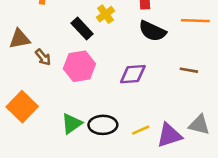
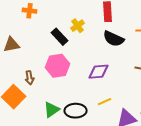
brown arrow: (43, 57) -> (30, 78), moved, turned 32
yellow line: (141, 130) -> (105, 102), moved

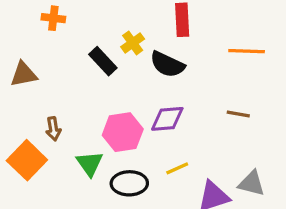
black semicircle: (114, 39) -> (167, 64), moved
pink hexagon: (58, 66) -> (123, 132), moved
green triangle: (52, 110) -> (90, 163), moved, turned -30

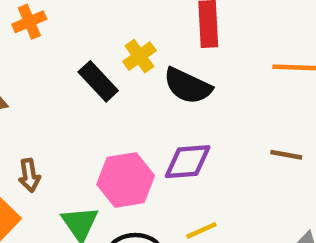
orange cross: (53, 18) -> (29, 22), turned -30

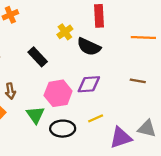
black rectangle: (98, 81) -> (38, 57), moved

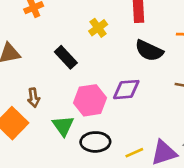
black semicircle: (89, 47) -> (149, 51), moved
yellow line: (96, 118) -> (134, 153), moved

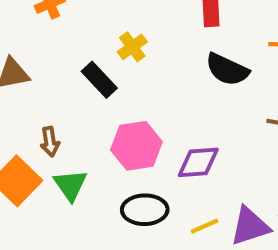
yellow cross: (98, 28) -> (132, 47), moved
purple diamond: (126, 90) -> (198, 162), moved
green triangle: (63, 126) -> (70, 185), moved

